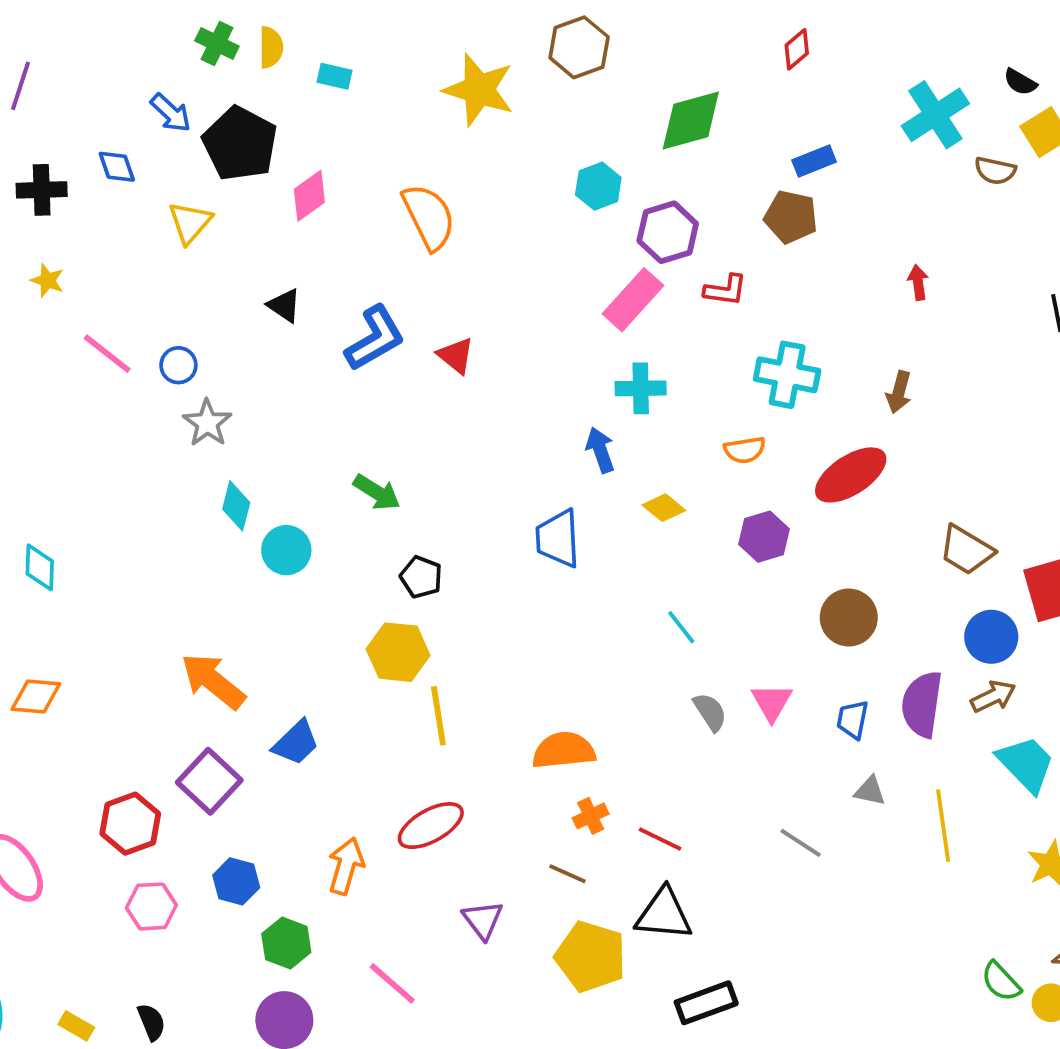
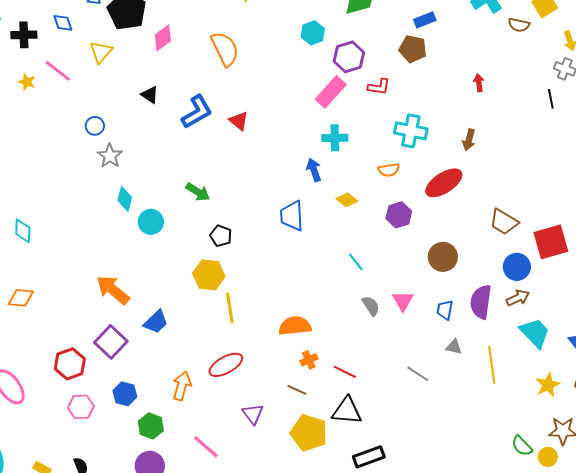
pink line: (107, 354) -> (58, 71), moved

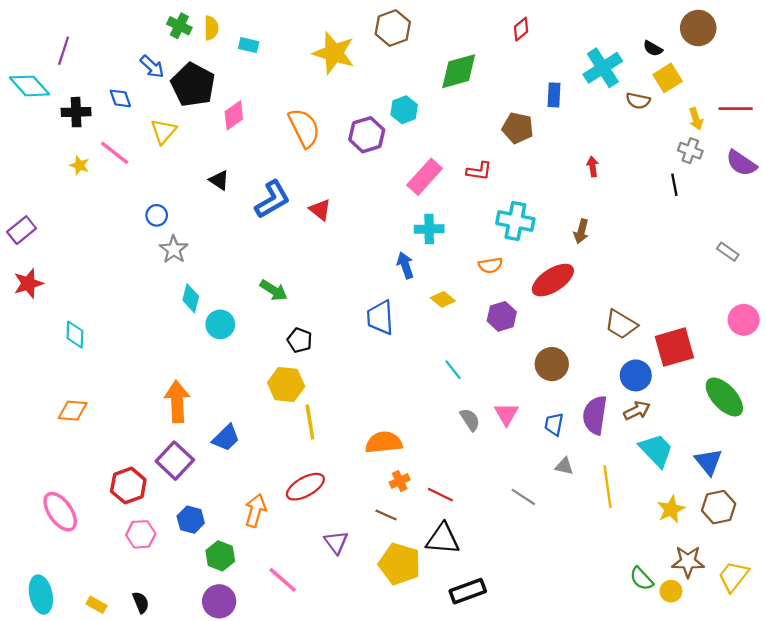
blue rectangle: (425, 20) -> (554, 95), moved, turned -65
purple hexagon: (349, 57) -> (367, 135), moved
orange arrow: (113, 290) -> (177, 402), turned 48

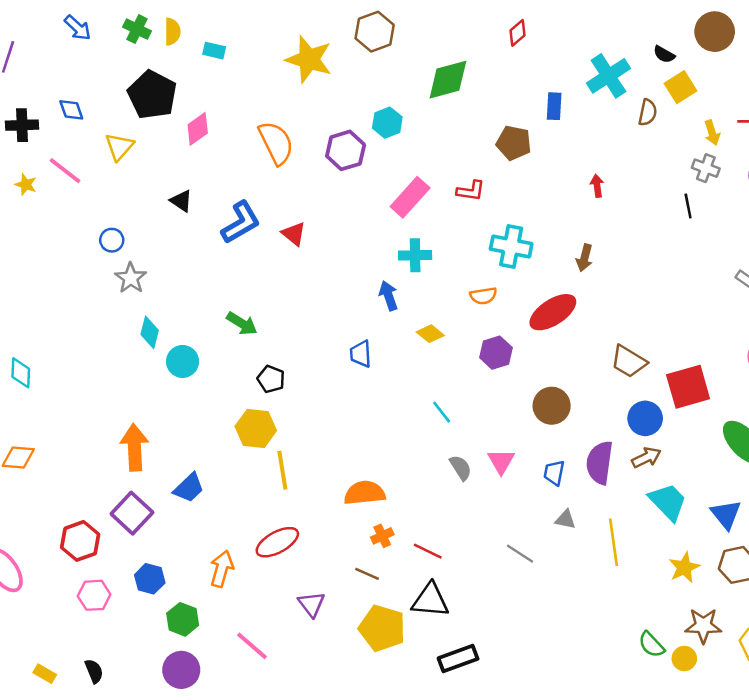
blue arrow: (152, 67) -> (78, 28), moved
brown semicircle: (638, 101) -> (648, 112), turned -90
blue trapezoid: (380, 318) -> (361, 354), size x0.7

